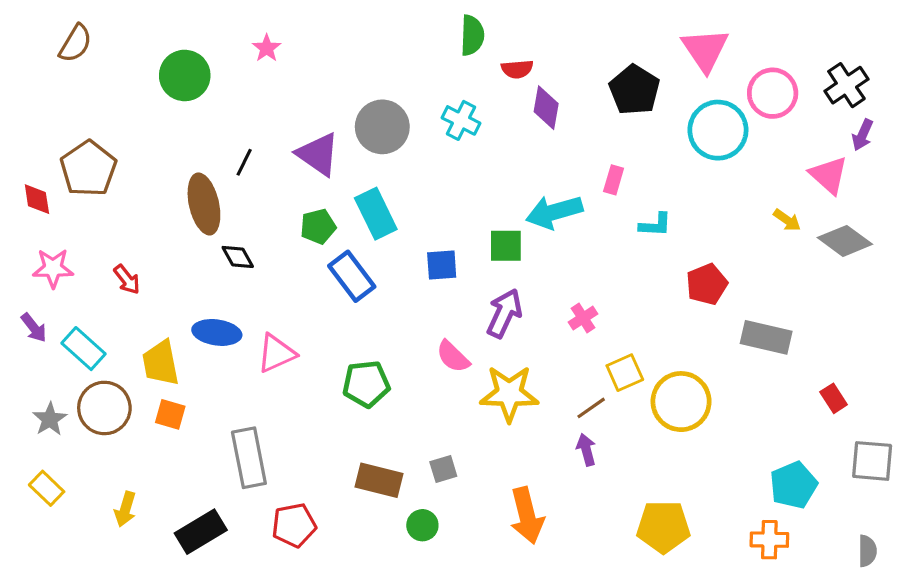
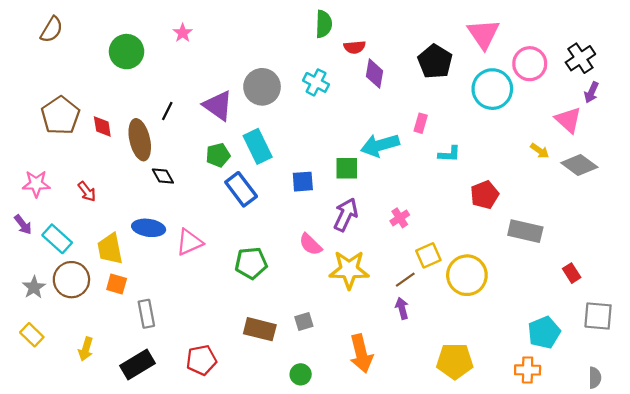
red diamond: (37, 199) -> (102, 126), moved
gray rectangle: (249, 458) -> (146, 314), moved, size x0.7
green circle: (422, 525) -> (301, 374), moved

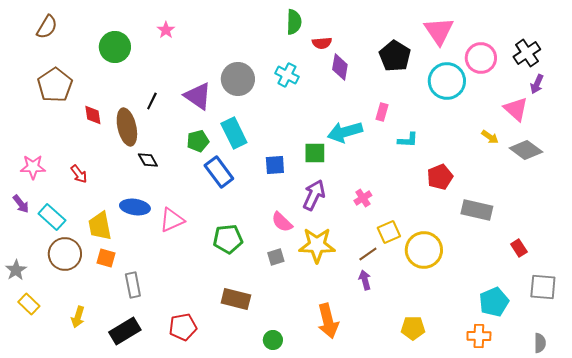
brown pentagon: (60, 115) -> (55, 85), moved
gray star: (34, 287) -> (16, 270), moved
gray square: (304, 321) -> (276, 257), moved
yellow pentagon: (455, 361) -> (413, 328), size x0.7

